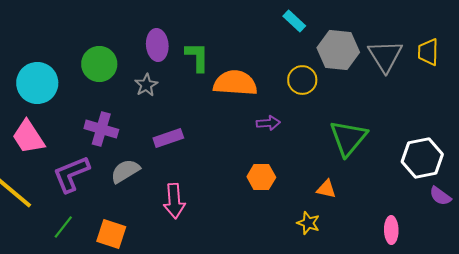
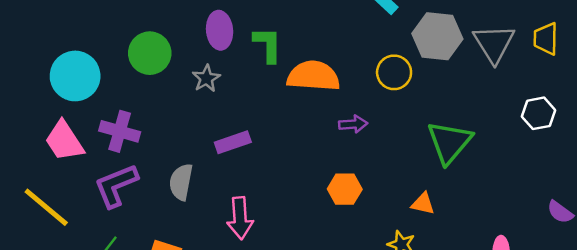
purple cross: (101, 129) -> (120, 131), moved
white hexagon: (422, 158) -> (539, 113), moved, size x0.7
gray semicircle: (125, 171) -> (181, 182), turned -48

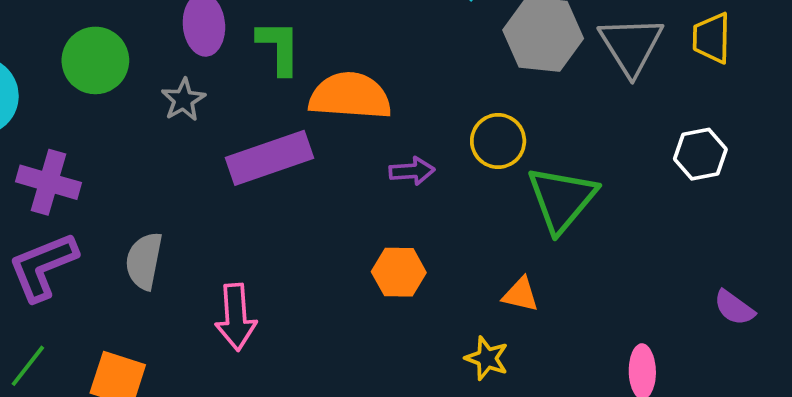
yellow circle: (394, 72) -> (498, 141), moved
purple rectangle: (233, 142) -> (270, 158), moved, size x1.5

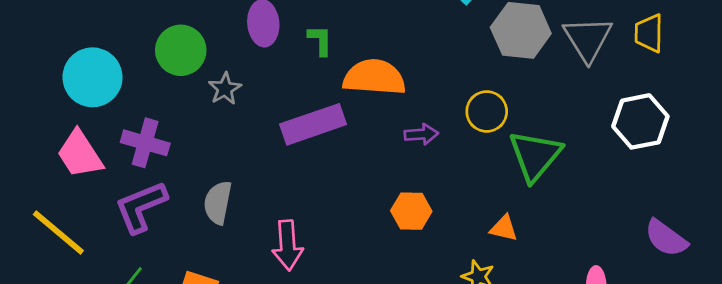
green L-shape: (279, 47) -> (320, 40), size x0.7
gray star: (183, 100) -> (225, 89), moved
white hexagon: (700, 154) -> (640, 121), size x1.4
purple semicircle: (734, 308) -> (666, 238), size x1.4

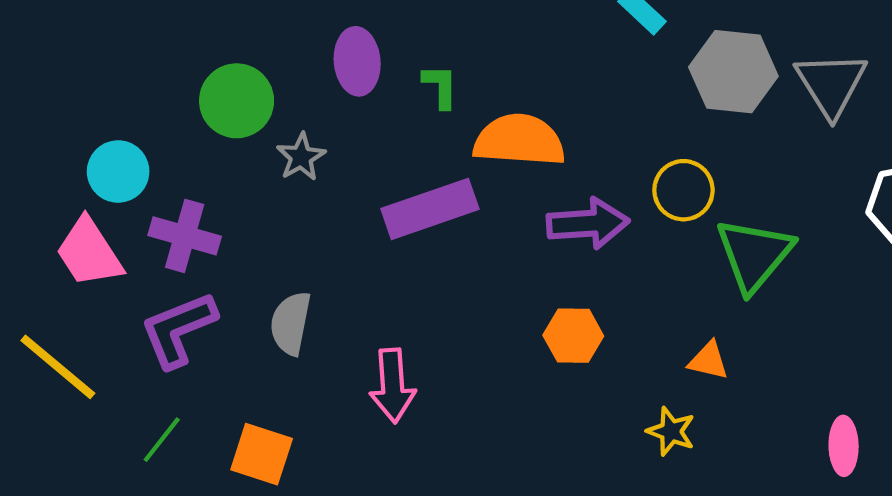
cyan circle: (93, 77) -> (118, 171), moved, size x0.7
purple arrow: (421, 134) -> (588, 223), size x1.6

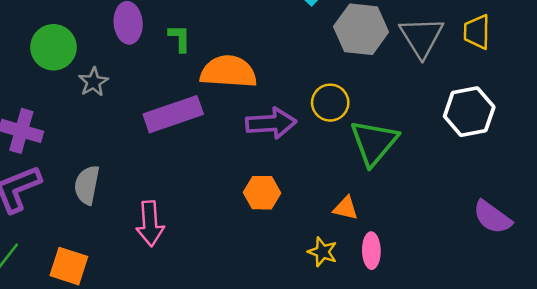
pink ellipse: (844, 446) -> (371, 251), moved

